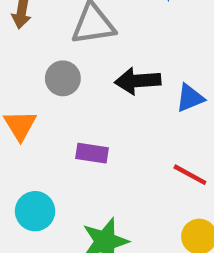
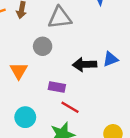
black arrow: (138, 81) -> (85, 64), moved
red line: (190, 175) -> (70, 107), moved

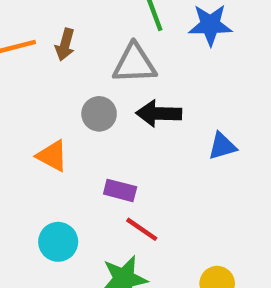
black arrow: (85, 64) -> (159, 113), moved
orange triangle: (19, 71) -> (52, 156), turned -36

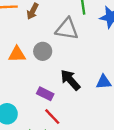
black arrow: (159, 113) -> (70, 80), moved, turned 35
orange triangle: (52, 156) -> (17, 54), moved, turned -42

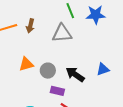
gray circle: (43, 51) -> (48, 71), moved

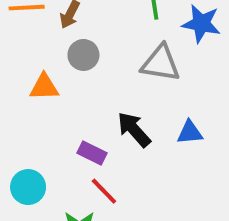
gray triangle: (62, 33) -> (161, 63), moved
gray circle: (48, 71) -> (83, 55), moved

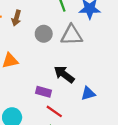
gray circle: (83, 55) -> (44, 34), moved
blue triangle: (190, 132) -> (88, 94), moved

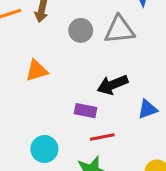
black arrow: (64, 74) -> (113, 85), turned -55
red line: (54, 111) -> (102, 137), turned -42

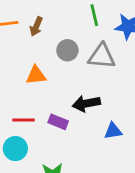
orange triangle: (37, 71) -> (36, 75), moved
red line: (102, 137) -> (23, 120), moved

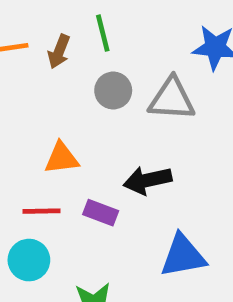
green line: (94, 15) -> (103, 33), moved
orange triangle: (36, 75) -> (62, 158), moved
blue triangle: (113, 131) -> (183, 256), moved, size x1.5

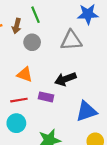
gray circle: (113, 90) -> (32, 42), moved
orange triangle: (62, 158) -> (25, 74), turned 35

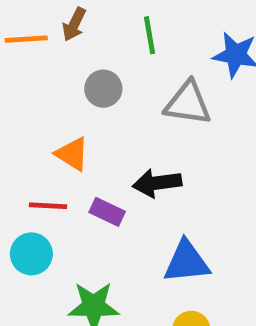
green line: (35, 15) -> (150, 35), moved
brown arrow: (17, 26) -> (74, 24), moved

